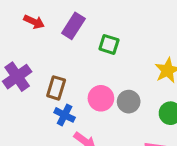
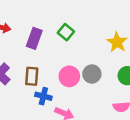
purple rectangle: (73, 26) -> (34, 38), moved
green square: (109, 44) -> (66, 32), turned 35

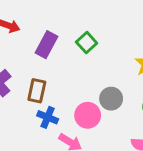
pink circle: (69, 76) -> (88, 115), moved

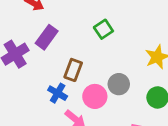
purple rectangle: (47, 45) -> (47, 37), moved
brown rectangle: (37, 91) -> (73, 70), moved

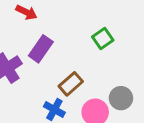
brown rectangle: (73, 70) -> (71, 84), turned 30

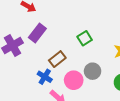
green square: (103, 38) -> (85, 38), moved

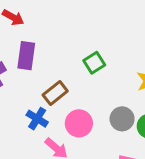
purple rectangle: (37, 33) -> (26, 56), turned -30
gray circle: (93, 71) -> (122, 119), moved

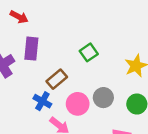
gray circle: (122, 119) -> (103, 98), moved

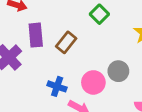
green square: (89, 52) -> (99, 14), moved
brown rectangle: (57, 79) -> (66, 42), moved

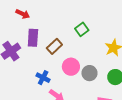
pink circle: (93, 82) -> (71, 67), moved

